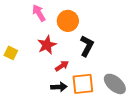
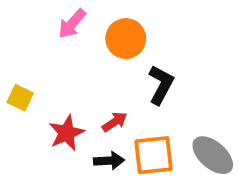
pink arrow: (39, 13) -> (72, 24), turned -108
red star: (47, 45) -> (67, 133), moved

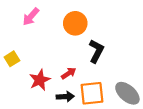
pink arrow: (72, 24) -> (31, 17), moved
yellow square: (20, 98) -> (12, 59), turned 32

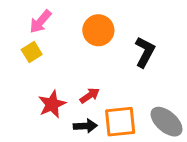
black L-shape: (96, 51) -> (145, 52), moved
yellow square: (12, 59) -> (32, 52), moved

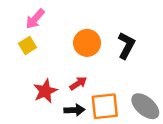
orange circle: (98, 30) -> (87, 43), moved

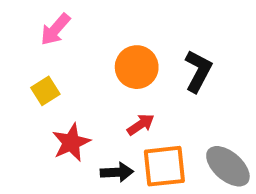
yellow square: (28, 45) -> (45, 91), moved
red arrow: (78, 83) -> (141, 125), moved

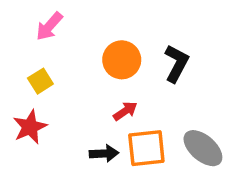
red star: (71, 142) -> (30, 127), moved

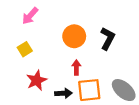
red arrow: (125, 111) -> (76, 67), turned -56
red star: (30, 127) -> (37, 80), moved

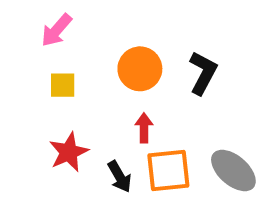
yellow square: (25, 49) -> (63, 85), moved, turned 32
black arrow: (63, 93) -> (120, 177), turned 63

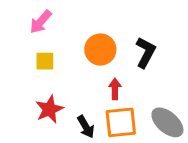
red arrow: (144, 128) -> (115, 89), moved

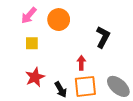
orange circle: (100, 50) -> (59, 20), moved

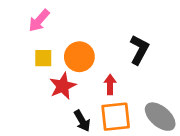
orange circle: (59, 20) -> (79, 57), moved
red star: (35, 77) -> (63, 86), moved

